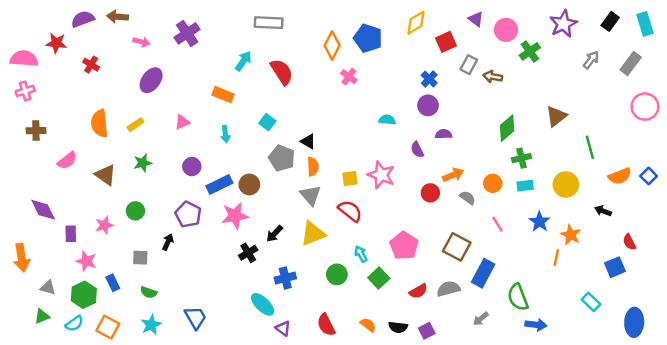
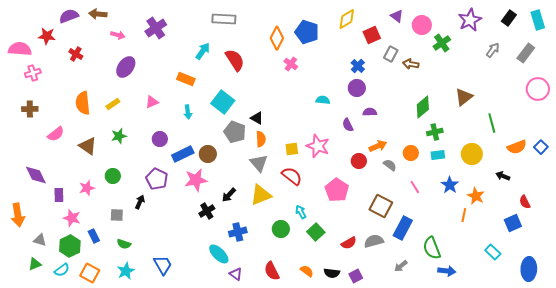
pink cross: (25, 91) -> (33, 73), moved
cyan square: (267, 122) -> (223, 102), size x1.6
pink pentagon: (404, 246) -> (337, 190), moved

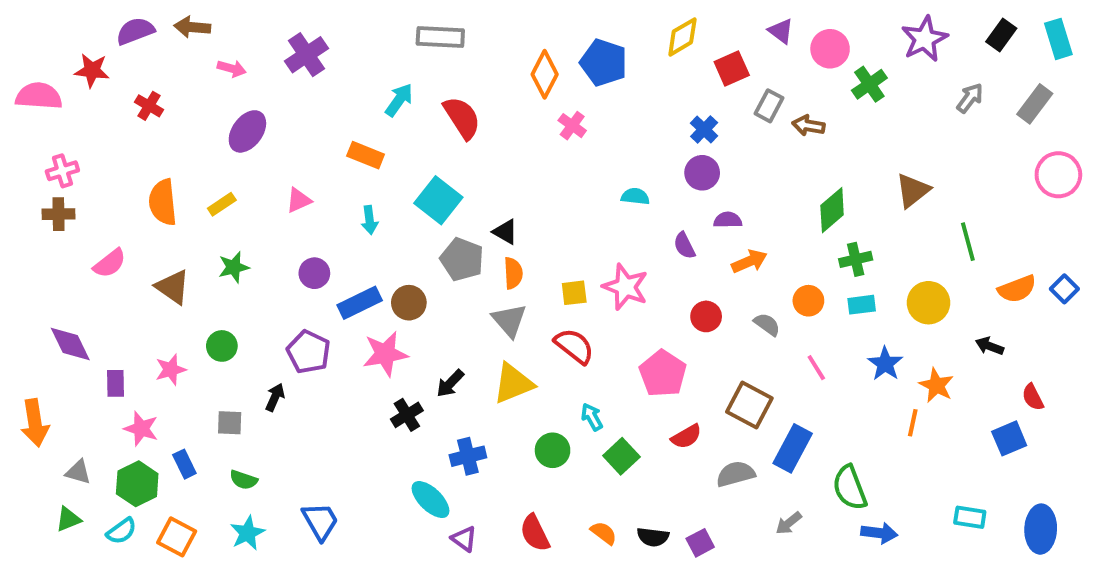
pink cross: (33, 73) -> (62, 171), moved
orange arrow: (378, 146) -> (749, 261), moved
red semicircle: (349, 243) -> (686, 437), moved
cyan rectangle: (493, 252) -> (970, 517), moved, turned -35

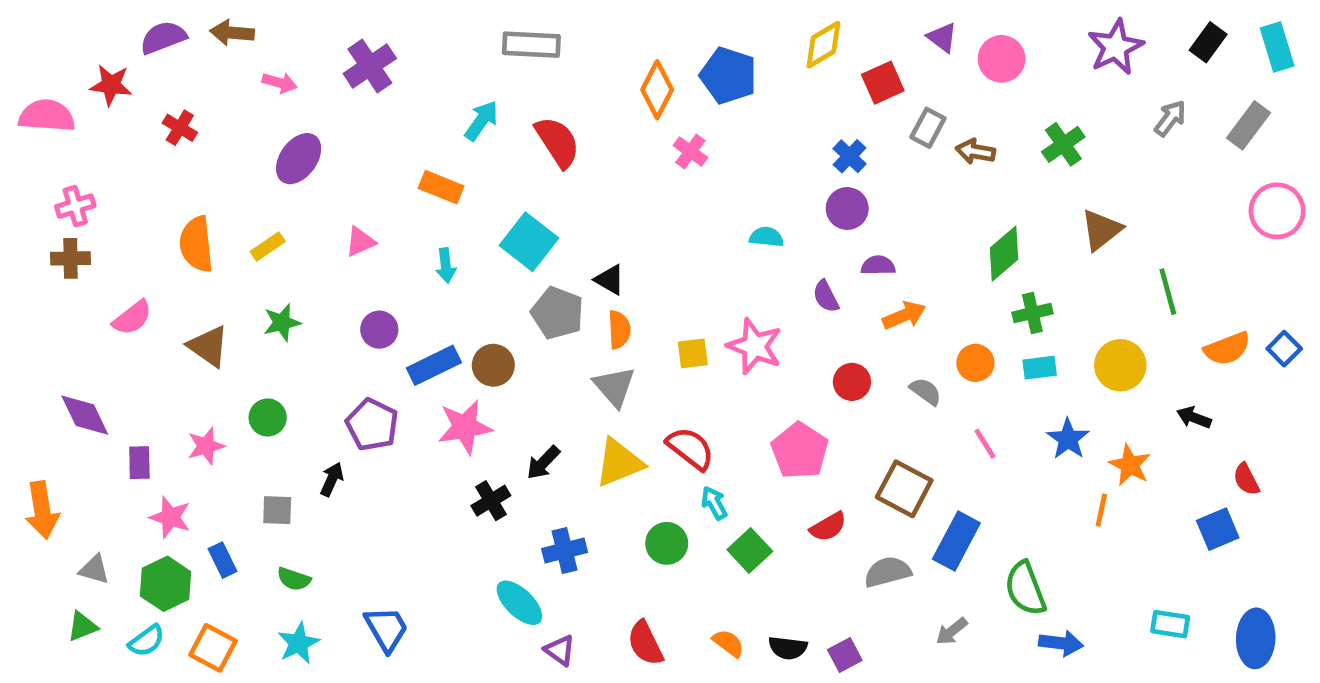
green cross: (869, 84) -> (1063, 144), moved
red semicircle: (574, 346) -> (690, 448), moved

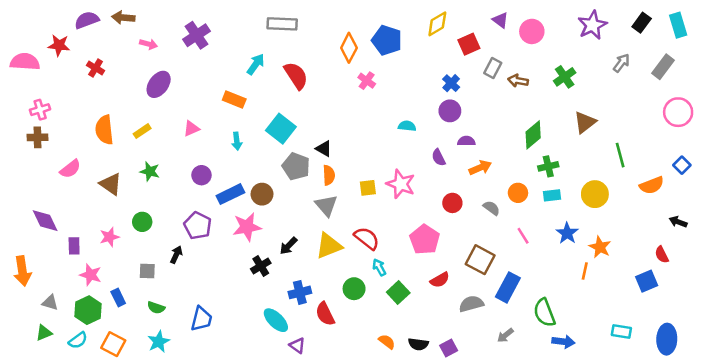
green star: (282, 322) -> (150, 171), turned 30
blue square: (1284, 349) -> (682, 165), moved
black arrow: (1194, 418) -> (678, 222), moved
blue trapezoid: (386, 629) -> (201, 319), moved, turned 44
red semicircle: (645, 643) -> (325, 314), moved

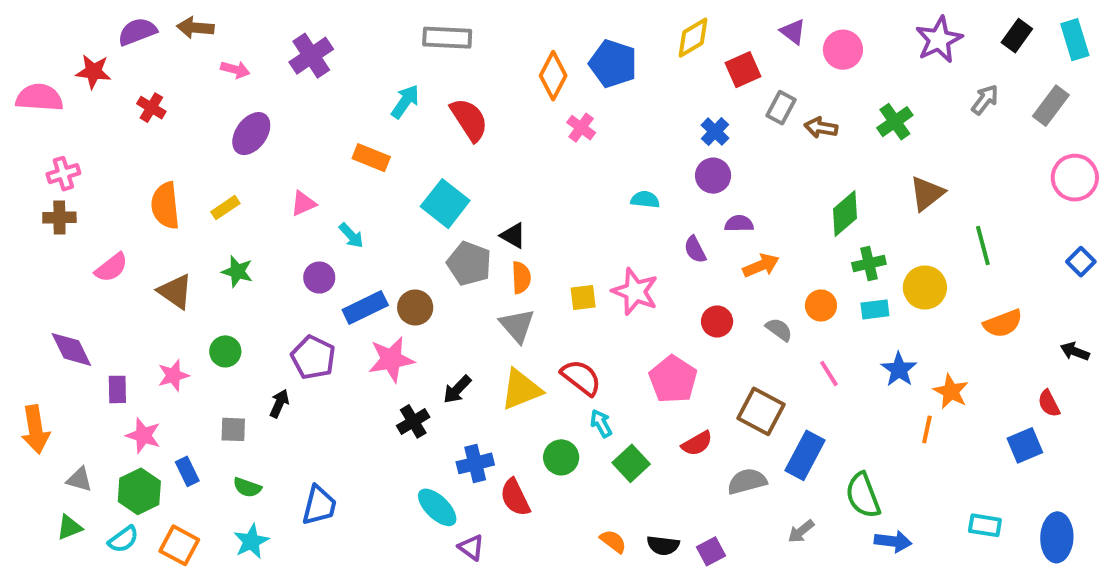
cyan arrow: (237, 141) -> (351, 236), moved, turned -36
orange semicircle: (652, 185) -> (1003, 323), moved
yellow circle: (595, 194) -> (925, 288), moved

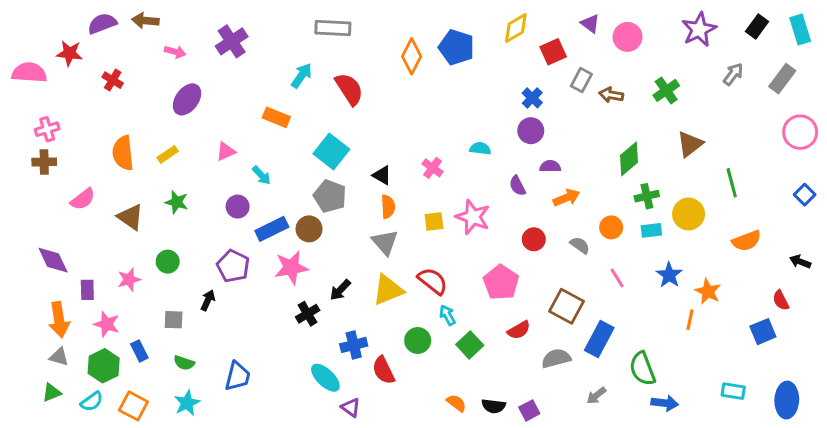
pink cross: (581, 128) -> (433, 168), moved
gray pentagon: (469, 264) -> (330, 196), moved
orange arrow: (35, 429) -> (59, 320), moved

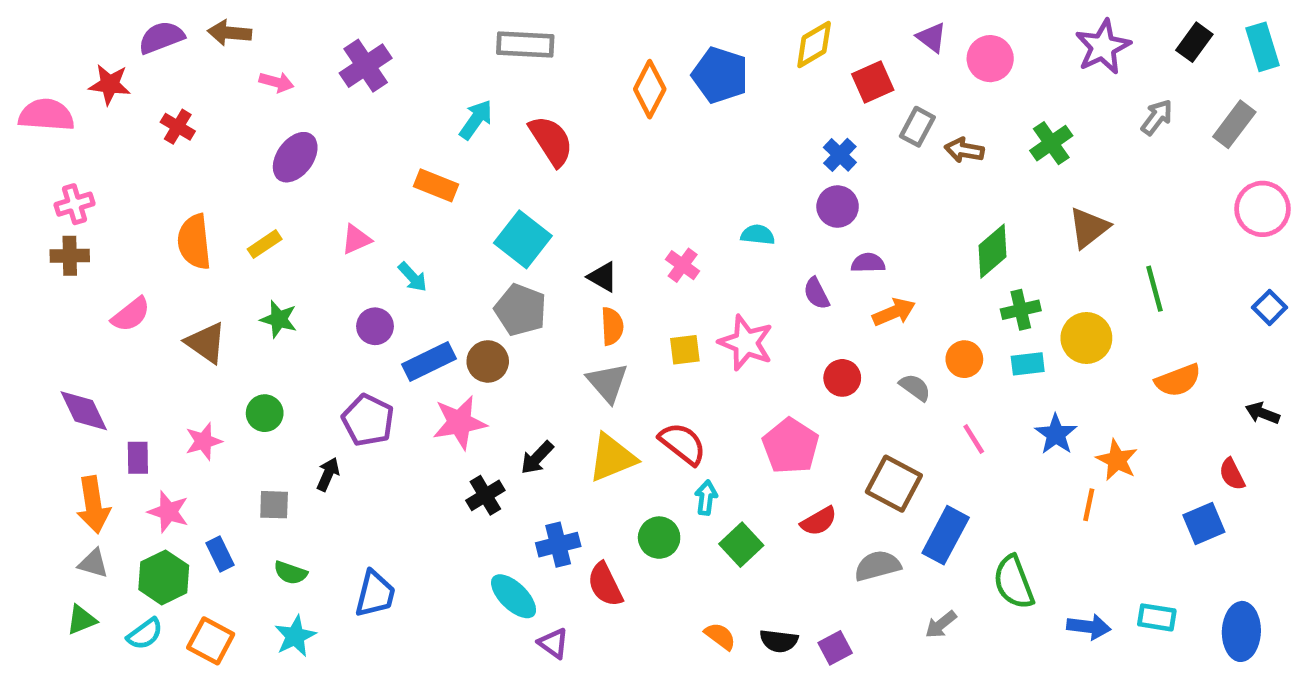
cyan arrow: (447, 315) -> (706, 498), turned 36
blue arrow: (665, 403) -> (1089, 627), moved

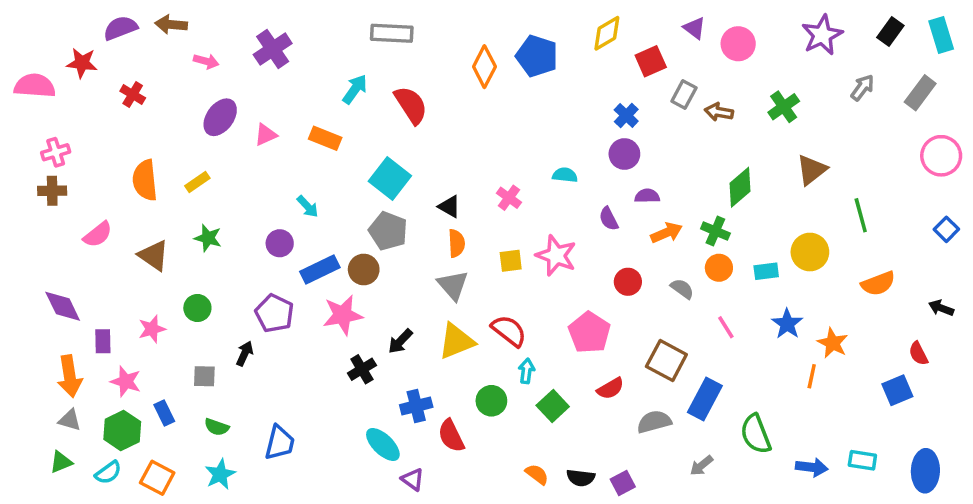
pink triangle: (356, 239) -> (266, 135), moved
green cross: (1021, 310) -> (715, 231), moved, turned 36

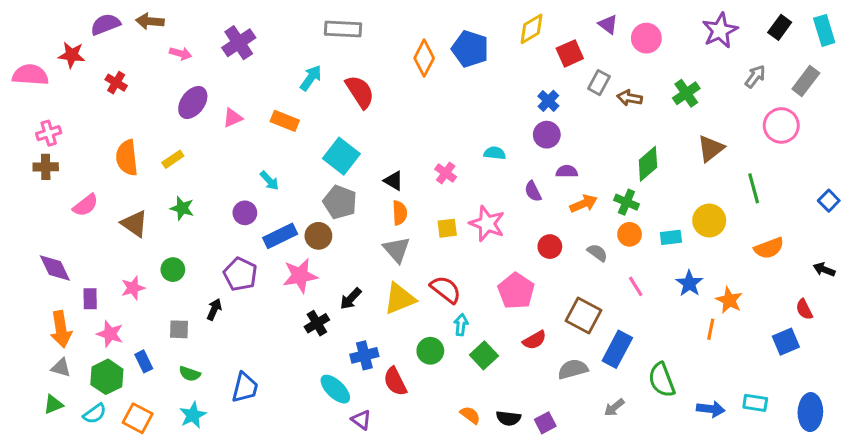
pink circle: (941, 156) -> (781, 125), moved

